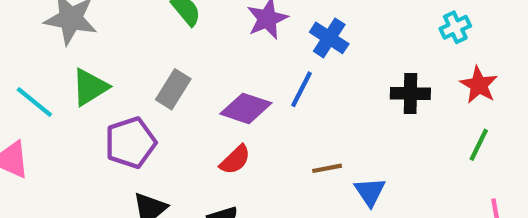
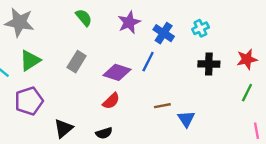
cyan cross: (455, 27) -> (200, 28), moved
red star: (479, 85) -> (247, 59), turned 30
purple pentagon: (130, 143) -> (29, 101), moved

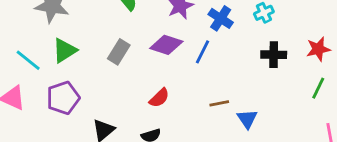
purple diamond: (117, 72) -> (166, 45), moved

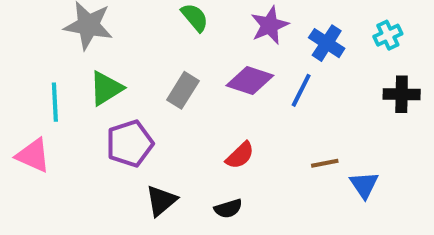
cyan line: (28, 60) -> (55, 102), turned 48
purple pentagon: (63, 98) -> (130, 144), moved

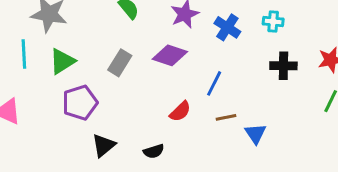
cyan cross: (388, 35) -> (273, 21), turned 30
blue line: (301, 90) -> (214, 83), moved
cyan line: (55, 102) -> (24, 54), moved
red semicircle: (240, 155) -> (180, 111), moved

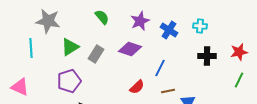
green triangle: (62, 61) -> (70, 47), moved

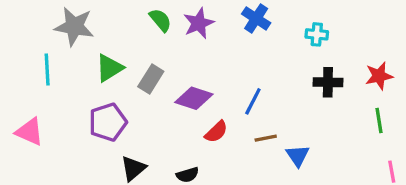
purple star: (140, 21) -> (199, 23), moved
blue cross: (169, 30) -> (256, 18), moved
purple diamond: (130, 49) -> (194, 98), moved
green line: (239, 80) -> (379, 121), turned -35

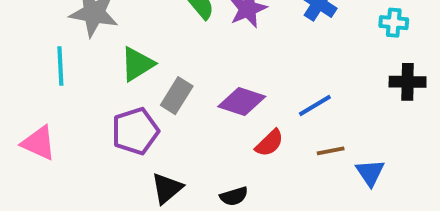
gray rectangle: (151, 79) -> (177, 96), moved
blue line: (253, 101) -> (315, 105), turned 32

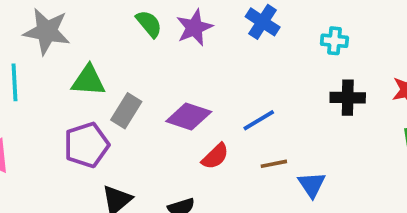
green triangle: (137, 64) -> (88, 81), turned 36

